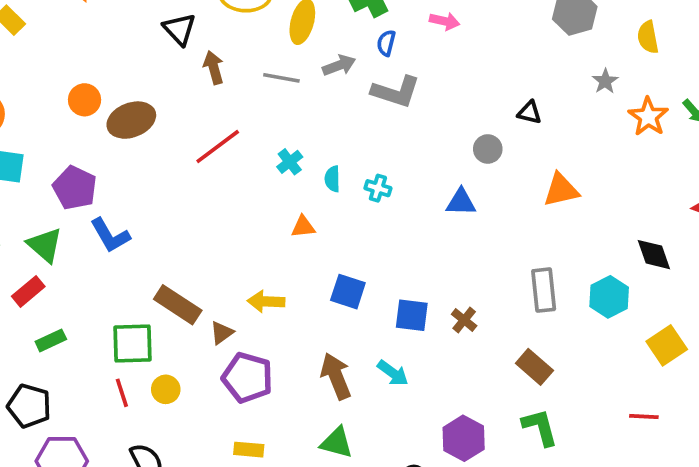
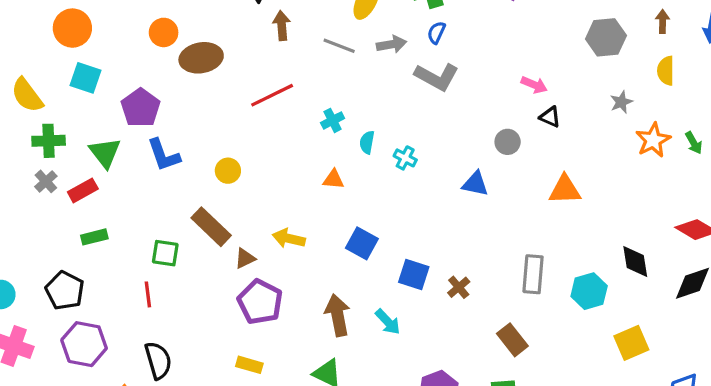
pink arrow: (445, 21) -> (534, 85), moved
green square: (132, 343) -> (165, 253), size x0.7
yellow circle: (166, 389) -> (228, 171), moved

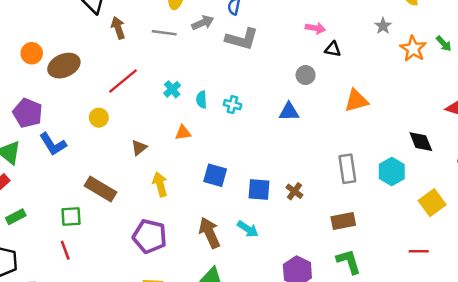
yellow circle: (228, 171) -> (99, 118), moved
yellow arrow: (289, 238) -> (160, 184), turned 75
brown triangle: (245, 258) -> (139, 148), moved
brown rectangle: (512, 340) -> (343, 221), turned -50

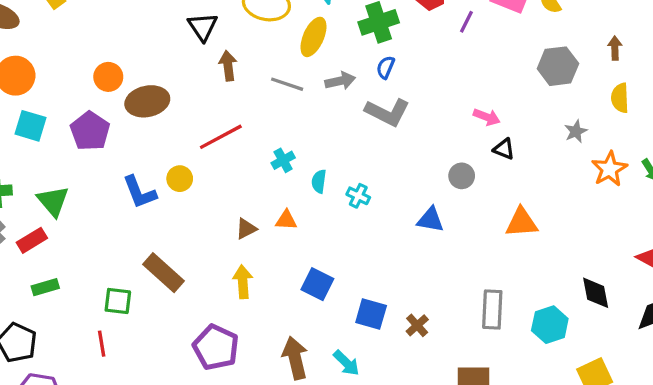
purple pentagon: (28, 113) -> (90, 131), moved
blue L-shape: (53, 144) -> (139, 192), moved
brown triangle: (139, 148) -> (246, 229), moved

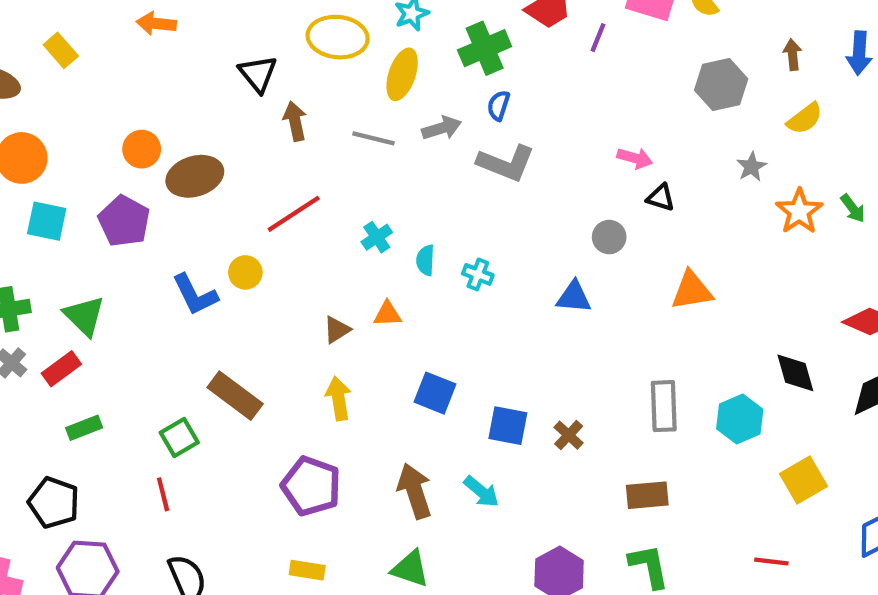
yellow semicircle: (620, 98) -> (805, 119), turned -120
green square: (118, 301) -> (179, 437), turned -32

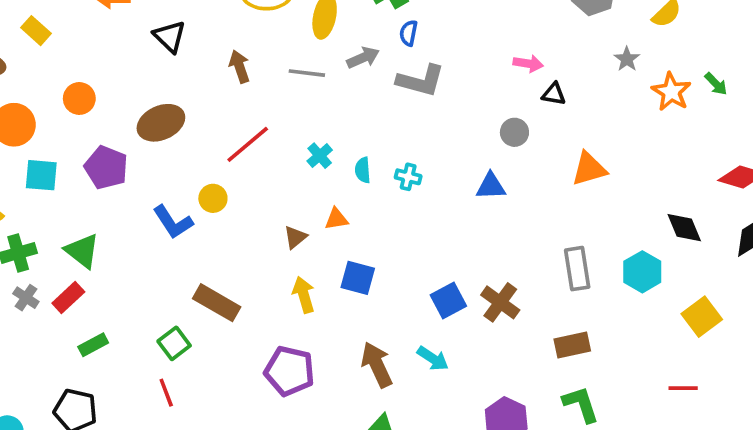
black triangle: (258, 74) -> (170, 36), moved
orange circle: (142, 149) -> (79, 98), moved
blue square: (435, 393) -> (358, 278), moved
blue square: (508, 426) -> (448, 301), turned -32
brown cross: (569, 435) -> (500, 302), size x1.5

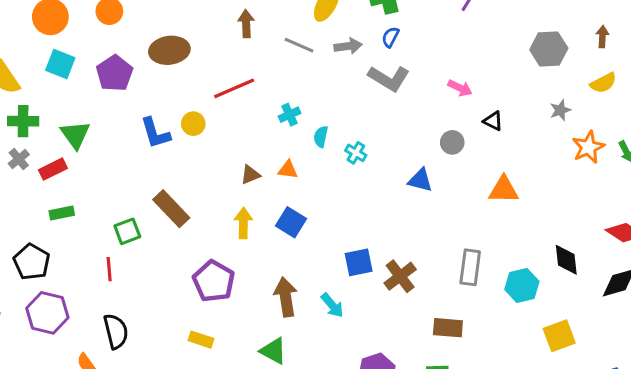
pink arrow: (528, 64) -> (460, 88), moved

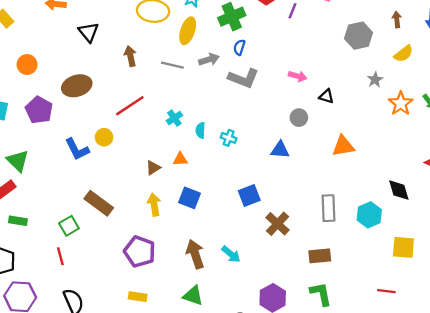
green rectangle: (62, 213) -> (18, 221), turned 30
blue square: (359, 262) -> (249, 195), moved
yellow square: (559, 336) -> (403, 247), turned 35

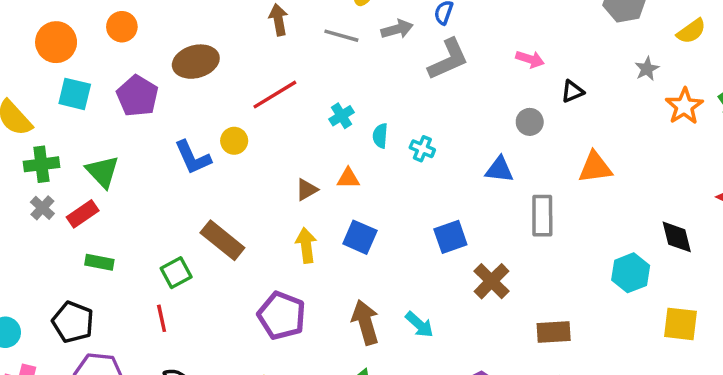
gray L-shape: (244, 78) -> (448, 59), turned -48
black triangle: (326, 96) -> (573, 91), turned -42
gray rectangle: (328, 208) -> (542, 216), moved

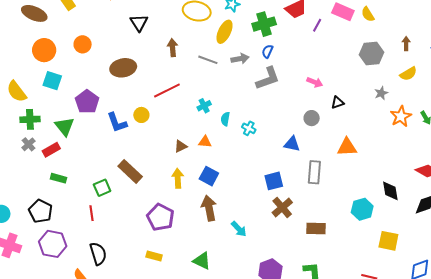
purple pentagon: (137, 96) -> (87, 102), moved
blue square: (450, 237) -> (274, 181), moved
brown arrow: (365, 322) -> (209, 208), moved
brown rectangle: (554, 332) -> (316, 229), moved

